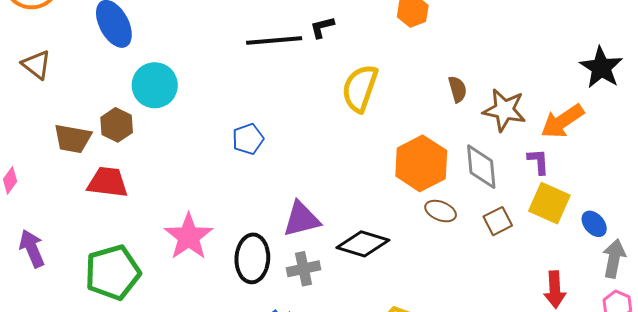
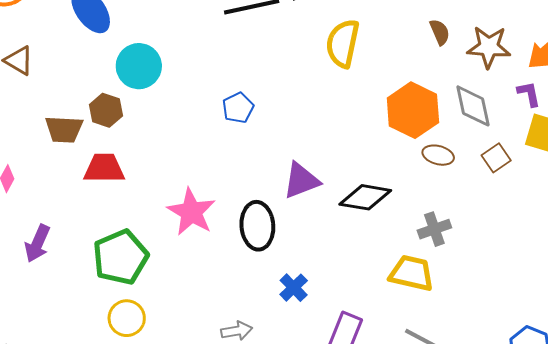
purple arrow: (32, 249) -> (37, 243), turned -126
gray cross: (303, 269) -> (434, 229), moved

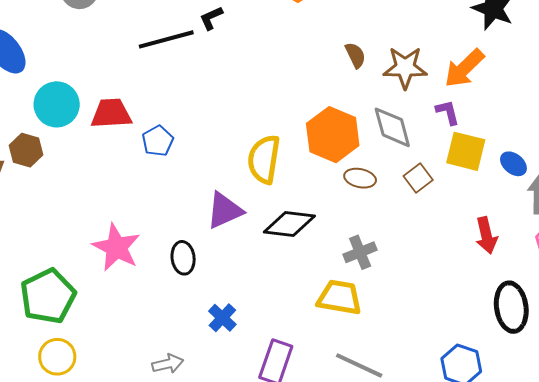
yellow semicircle: (343, 43) -> (264, 159), moved
red trapezoid: (104, 168) -> (111, 113), moved
black ellipse: (257, 226) -> (183, 258), size x0.7

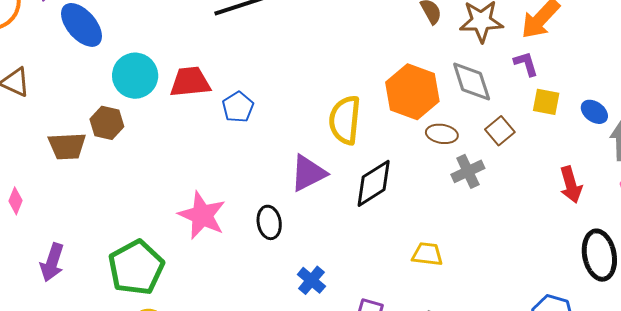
yellow square: (466, 151) -> (546, 102), size x0.7
black diamond: (289, 224) -> (374, 183), turned -36
gray cross: (360, 252) -> (468, 171), moved
yellow trapezoid: (339, 297) -> (427, 254), size x0.7

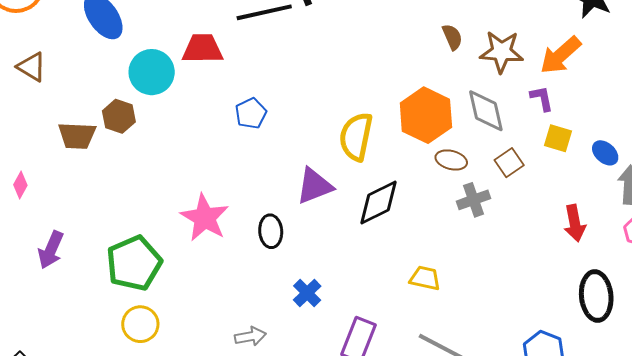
red trapezoid: (190, 82) -> (202, 49), moved

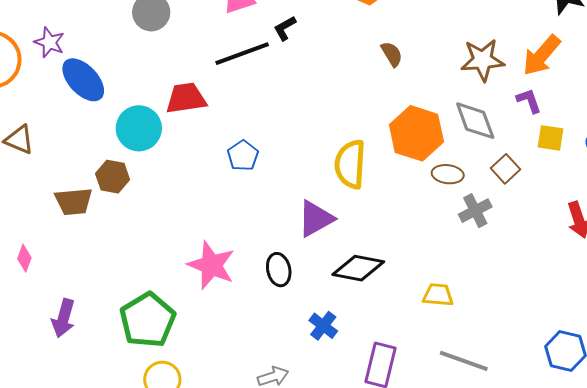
brown semicircle: (452, 37) -> (392, 54), moved
black diamond: (379, 202) -> (358, 268), moved, turned 45

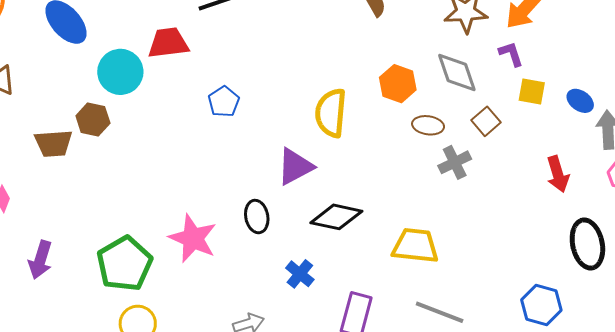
orange hexagon: (416, 133) -> (398, 84), size x0.7
pink star: (211, 265) -> (193, 238), moved
yellow trapezoid: (438, 295) -> (415, 246), size x1.5

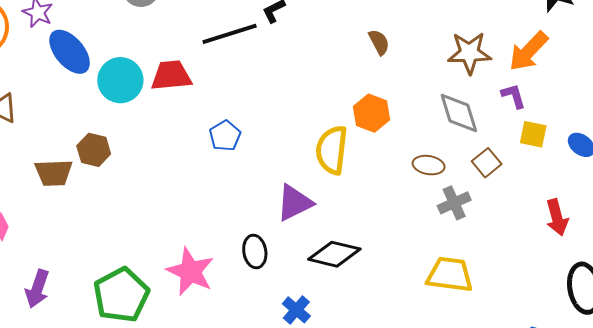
cyan circle: (120, 72) -> (120, 80), moved
orange hexagon: (398, 84) -> (372, 113), moved
yellow trapezoid: (415, 246) -> (450, 275), moved

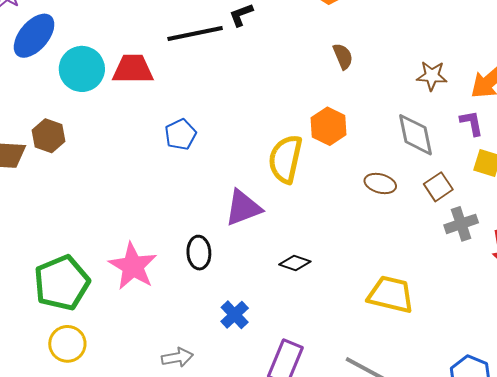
blue ellipse: (70, 52) -> (34, 36), turned 75
brown star: (469, 53) -> (432, 76), size x0.7
gray cross: (454, 203) -> (461, 224), moved
black diamond: (334, 254) -> (295, 263), moved, size x0.6

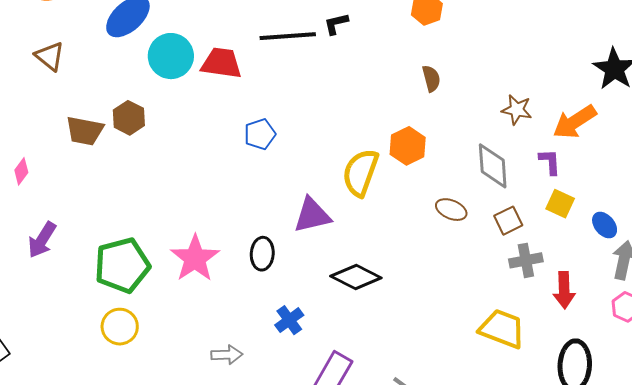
black diamond: (295, 263) -> (356, 277), size x1.6
yellow trapezoid: (391, 295) -> (502, 329), moved

